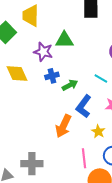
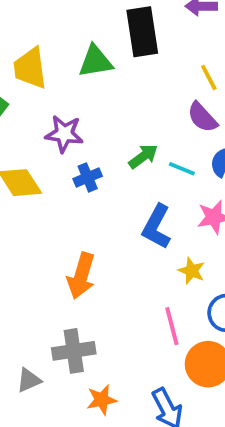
green triangle: (64, 40) -> (95, 61), moved
green arrow: (70, 85) -> (143, 156), moved
orange arrow: (63, 126) -> (81, 276), moved

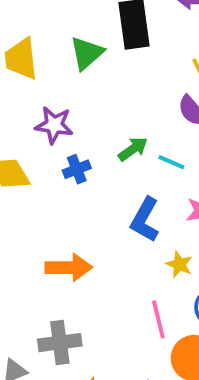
green triangle: (95, 61) -> (87, 53), turned -33
orange arrow: (81, 276) -> (69, 267), turned -108

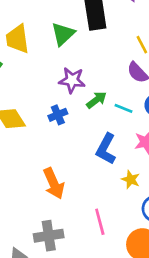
purple star: (54, 125) -> (72, 80), moved
orange arrow: (69, 267) -> (54, 183), turned 68
pink line: (158, 319) -> (100, 222), moved

